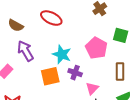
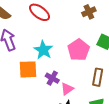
purple cross: (75, 73) -> (52, 78), moved

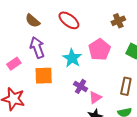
pink pentagon: (79, 50) -> (99, 50), moved
orange square: (28, 69) -> (44, 76), moved

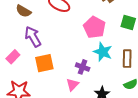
cyan star: (72, 58) -> (103, 52), moved
pink triangle: (95, 97) -> (72, 85), moved

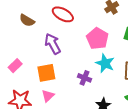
purple arrow: (33, 37) -> (53, 44), moved
pink triangle: (72, 85) -> (48, 96), moved

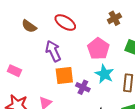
pink rectangle: (15, 66) -> (14, 71), turned 64
orange square: (46, 73) -> (64, 76), moved

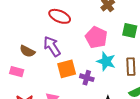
brown semicircle: (29, 26) -> (27, 51), moved

